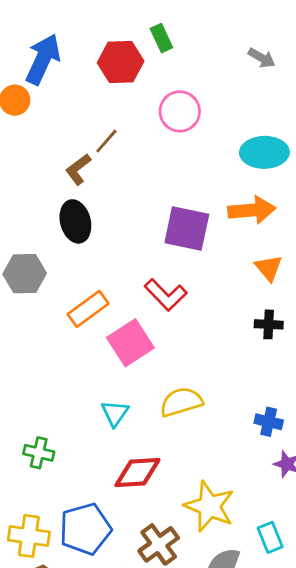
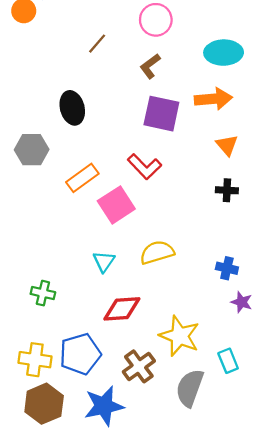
brown L-shape: (78, 169) -> (150, 66), moved

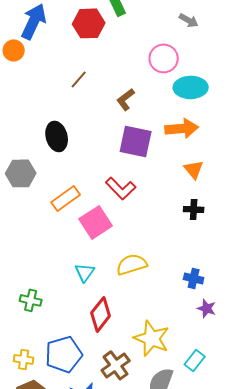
pink circle: (156, 20) -> (164, 58), moved
red diamond: (122, 309) -> (101, 314), turned -48
yellow cross: (35, 360) -> (24, 359), size x0.7
cyan rectangle: (228, 361) -> (195, 360), turned 60

